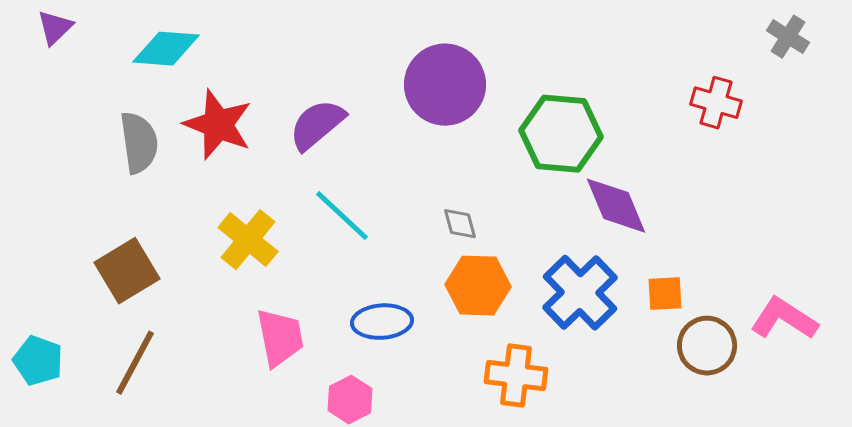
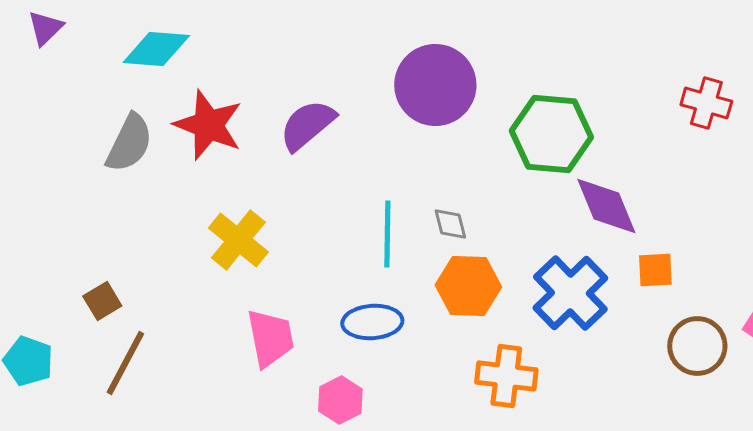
gray semicircle: (139, 143) -> (129, 143), turned 34
cyan line: (342, 216) -> (387, 234), moved, turned 48
brown square: (127, 271) -> (102, 301), moved, size x0.6
orange square: (665, 294) -> (655, 270), moved

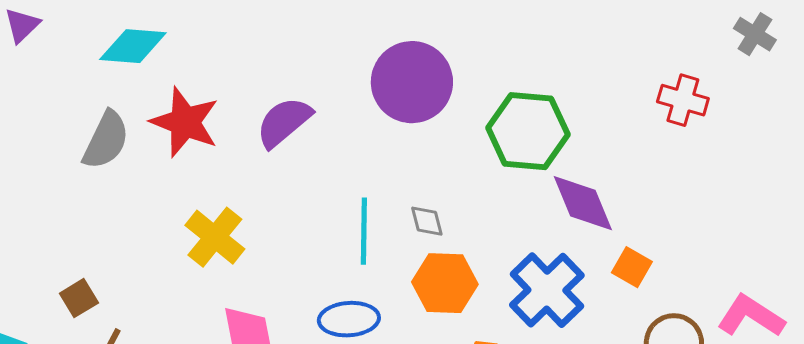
orange square: (655, 270) -> (632, 267), turned 33

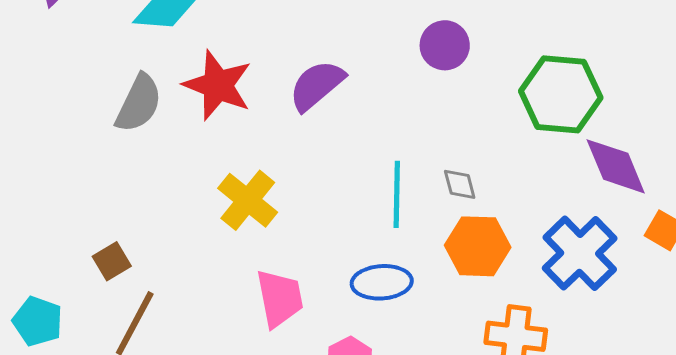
purple circle: (412, 82) -> (445, 45), size x0.6

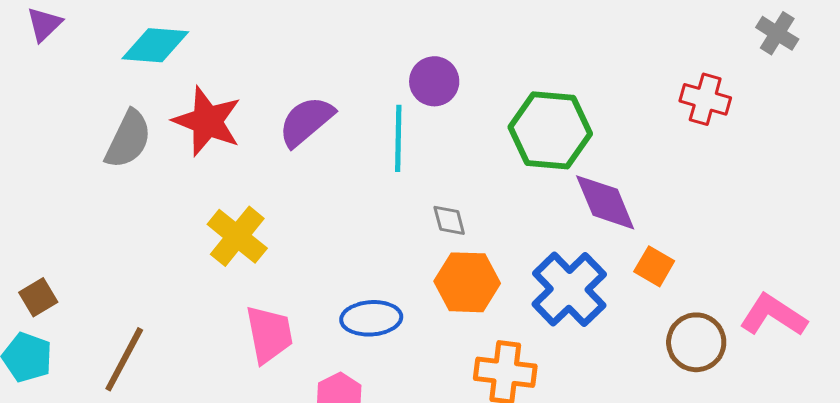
cyan line: (397, 194) -> (398, 138), moved
brown square: (112, 261) -> (38, 297), moved

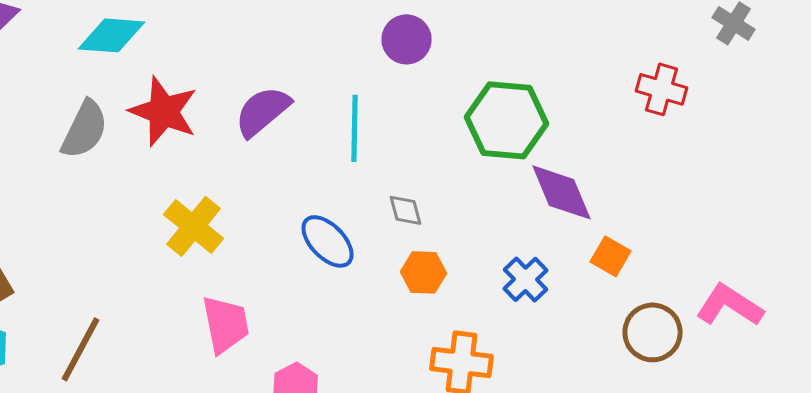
purple circle: (434, 81) -> (406, 39), moved
orange hexagon: (467, 282) -> (424, 272), size x0.7
blue cross: (569, 289) -> (526, 279), size x0.6
blue ellipse: (371, 318) -> (328, 241), moved, turned 50

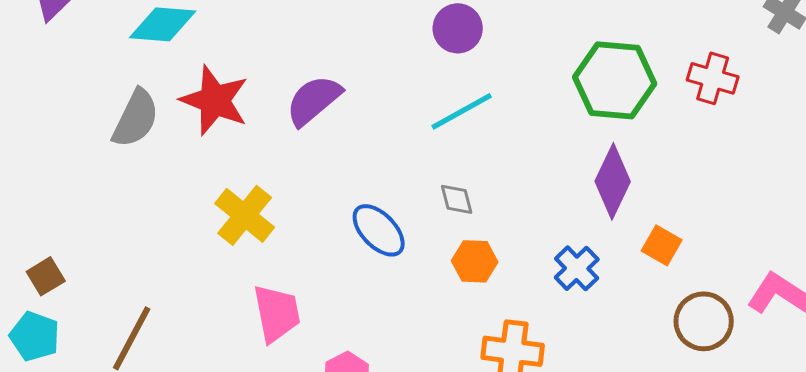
green hexagon: (506, 120) -> (615, 80), moved
cyan line: (354, 128) -> (462, 111), moved, turned 60
purple diamond: (562, 192) -> (613, 181), turned 48

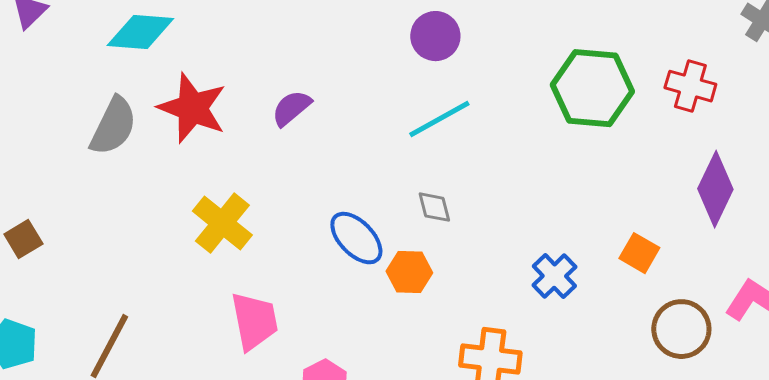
purple semicircle: (314, 100) -> (291, 108), size x0.7
purple diamond: (613, 181) -> (715, 189), moved
orange hexagon: (475, 261) -> (409, 272), moved
brown square: (46, 276) -> (23, 239), moved

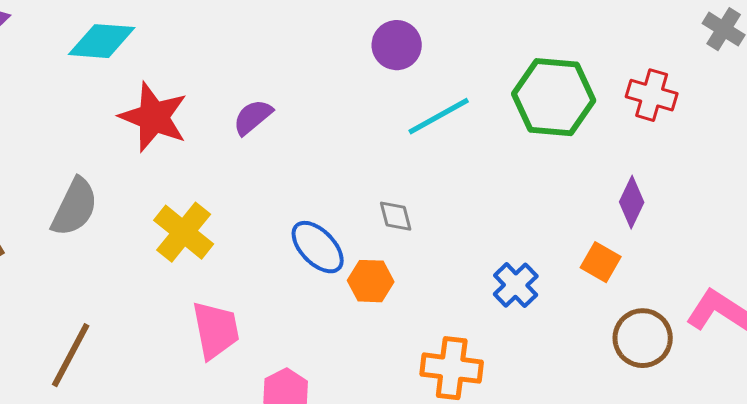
cyan line: (439, 119) -> (439, 116), moved
gray semicircle: (113, 126) -> (75, 207), moved
purple diamond: (715, 189) -> (632, 202), moved, size x0.7

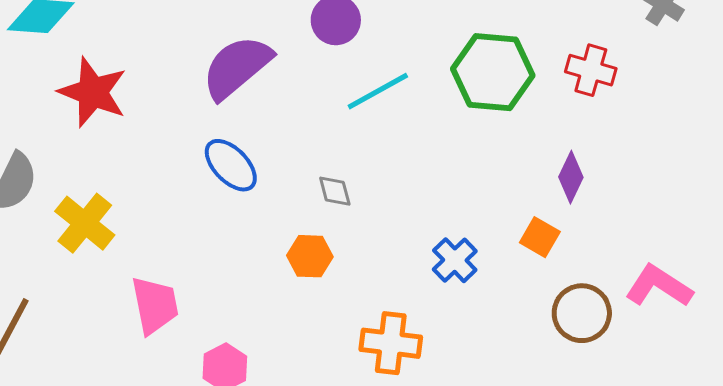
purple semicircle: (253, 117) -> (237, 67), moved, size x1.8
yellow cross: (184, 232) -> (85, 223), moved
blue ellipse: (318, 247) -> (231, 165), moved

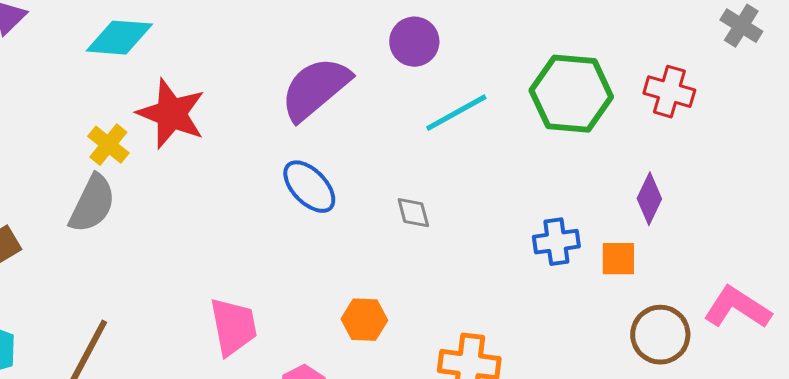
yellow cross: (85, 223) -> (108, 145), moved, size x0.7
orange square: (540, 237) -> (618, 259), turned -30
orange hexagon: (310, 256) -> (364, 320), moved
blue cross: (455, 260) -> (556, 242), moved, turned 36

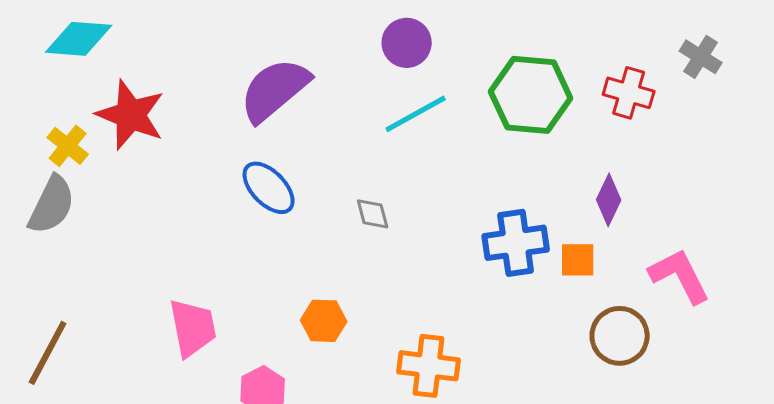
gray cross: (741, 26) -> (701, 57), moved
purple circle: (414, 42) -> (407, 43), moved
blue cross: (556, 242) -> (516, 243), size x1.4
pink L-shape: (737, 308) -> (680, 276), moved, turned 30

